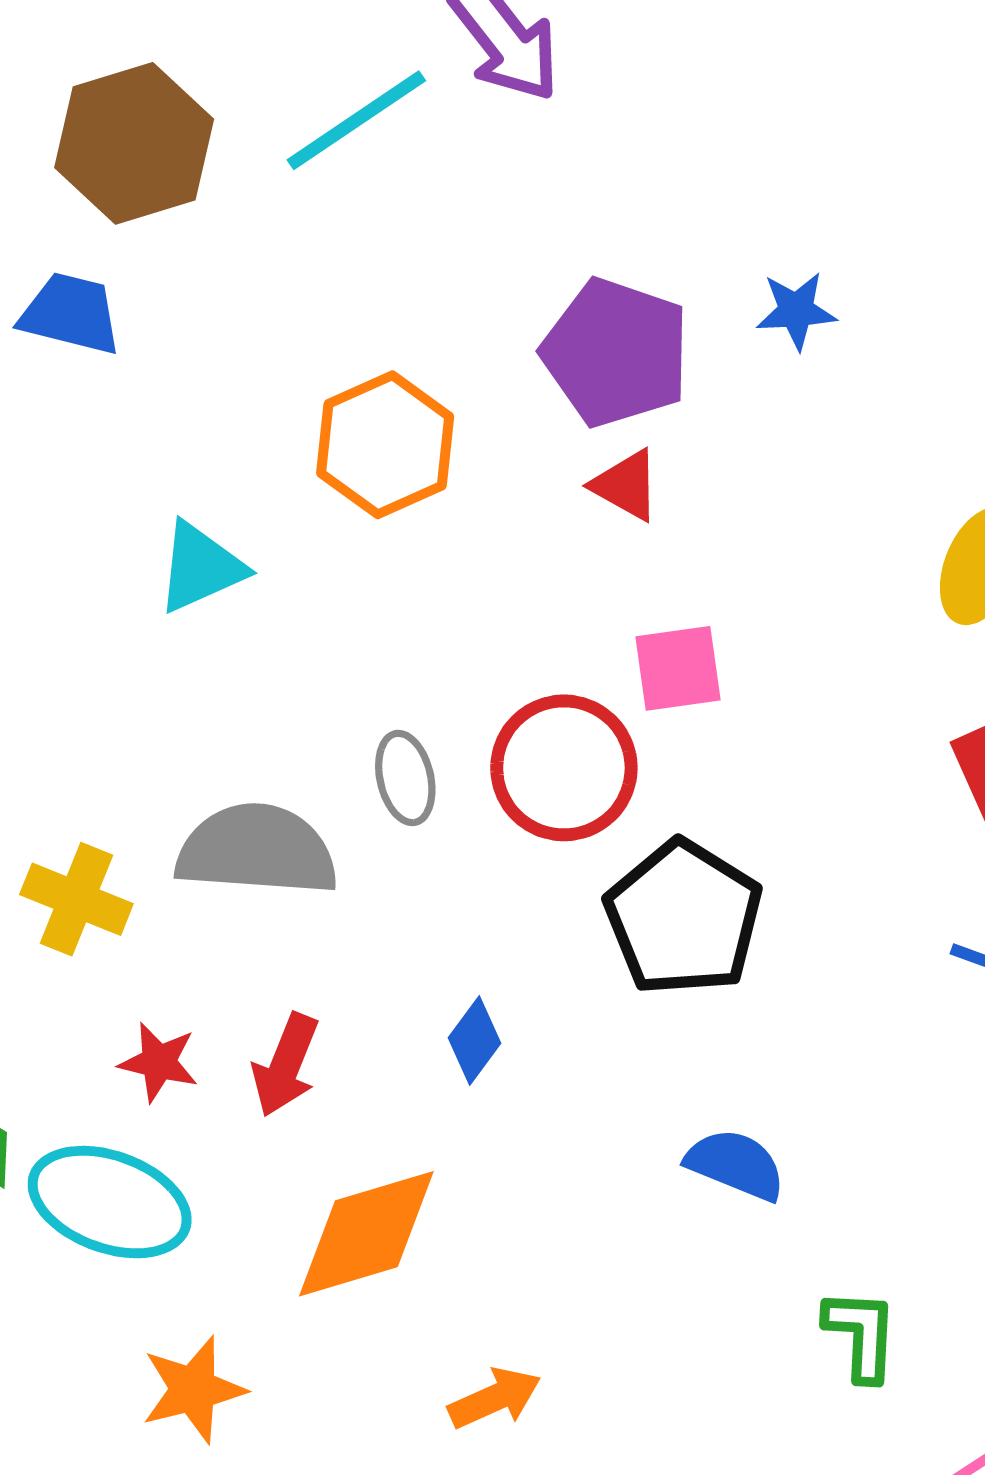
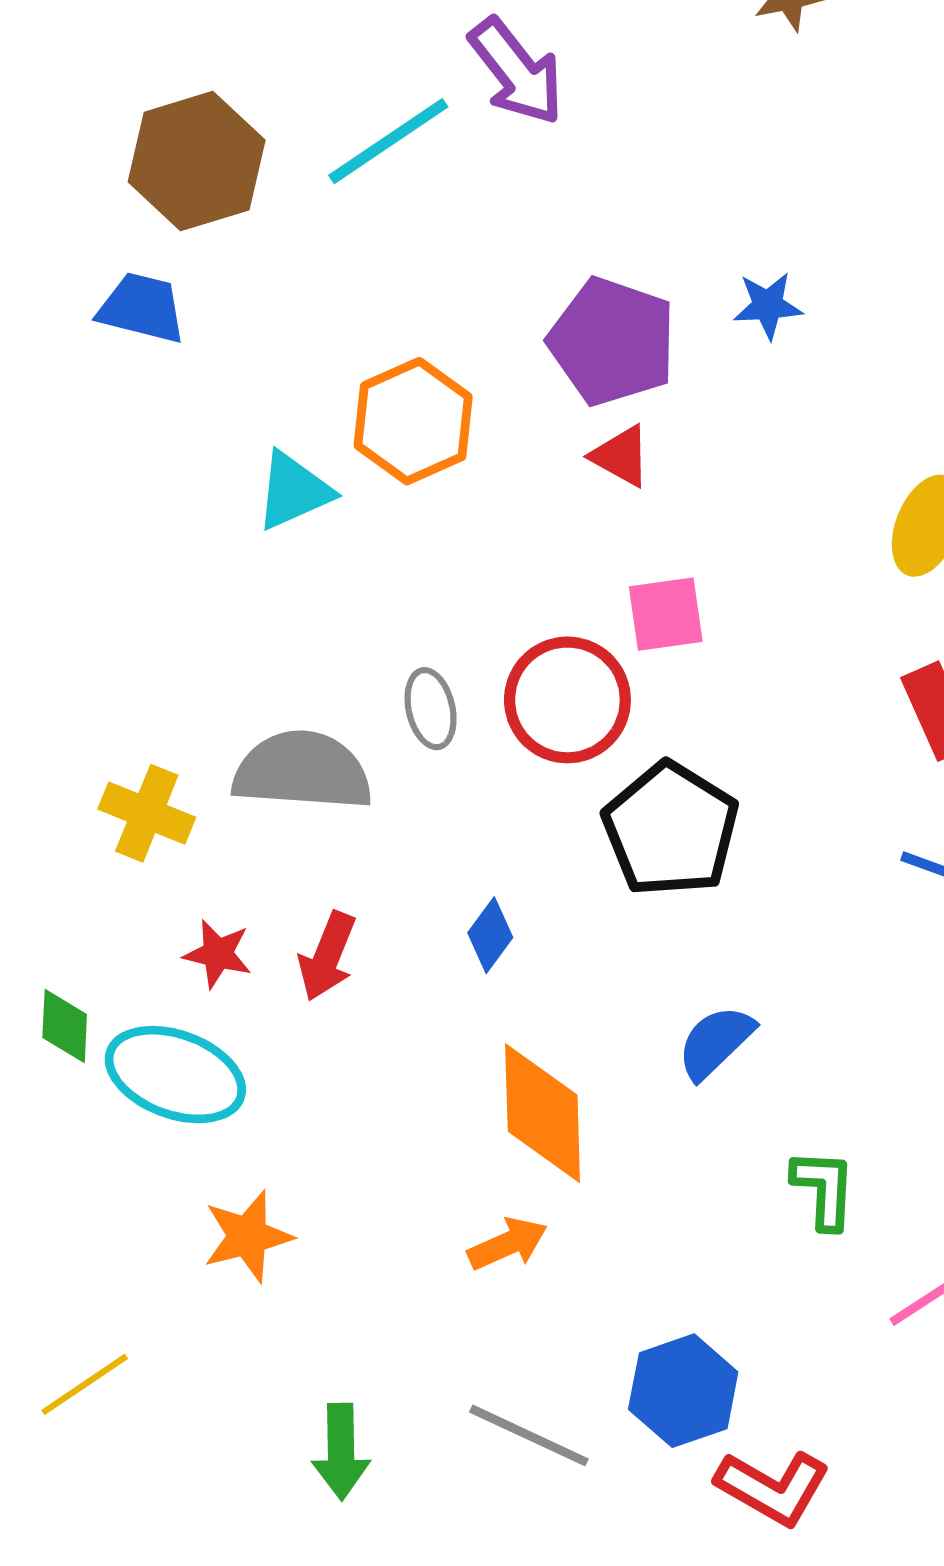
cyan triangle: (200, 567) -> (294, 491), moved
blue semicircle: (736, 1165) -> (716, 1042), turned -66
orange diamond: (366, 1234) -> (543, 1113), moved, turned -75

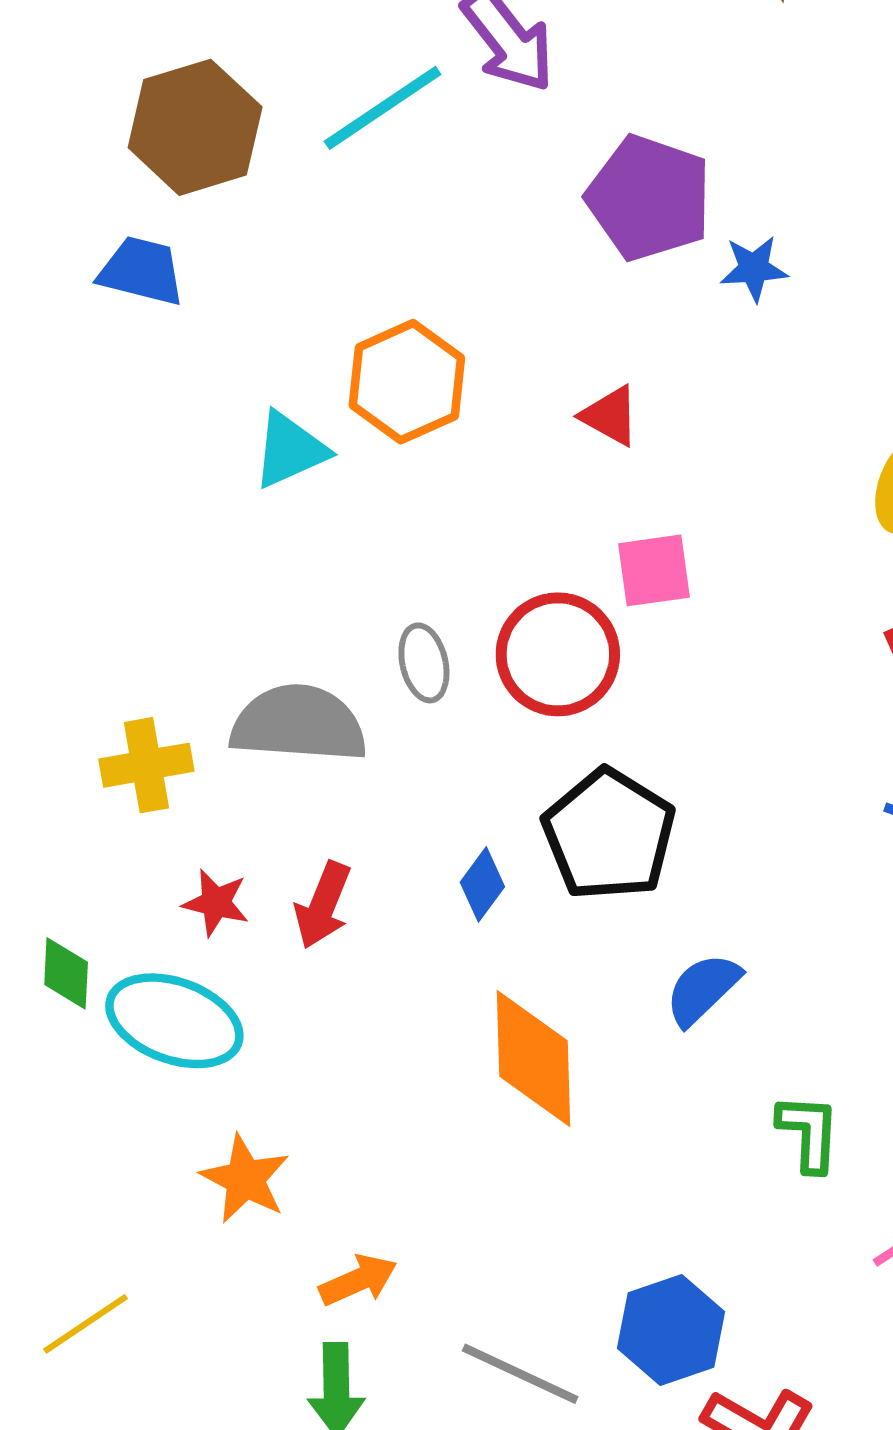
purple pentagon: (612, 342) -> (649, 198), moved
yellow cross: (147, 813) -> (146, 765), turned -32
black pentagon: (671, 829) -> (609, 835), moved
orange star: (248, 1236) -> (245, 1179), turned -30
orange arrow: (508, 1244) -> (358, 1280), moved

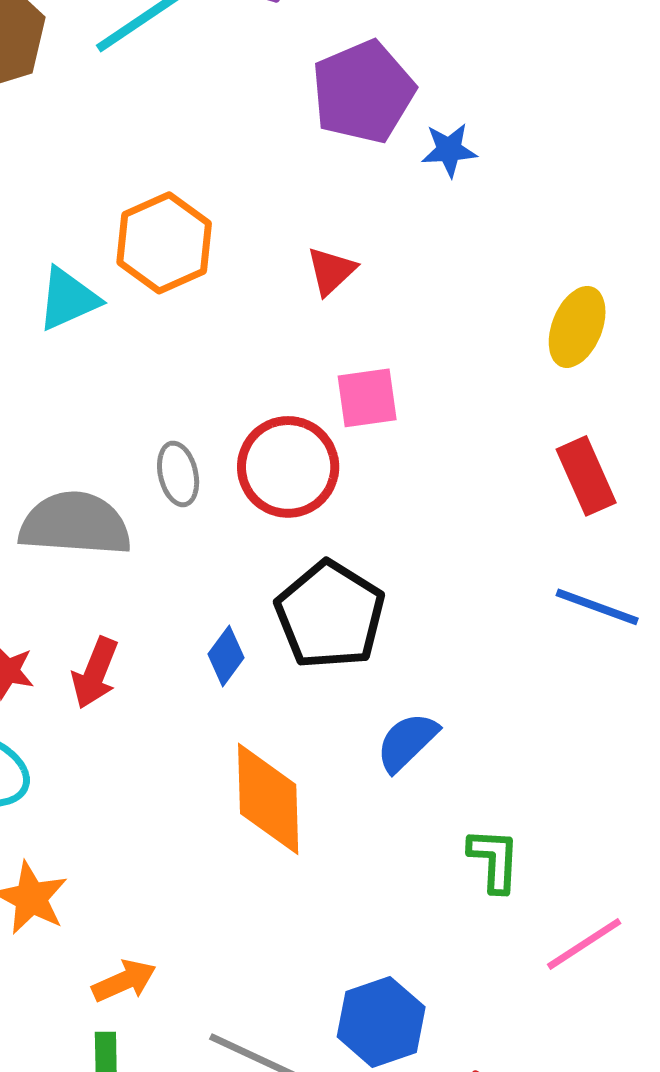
purple pentagon: (649, 198) -> (363, 92), turned 30
red triangle: (610, 416) -> (331, 271), turned 48

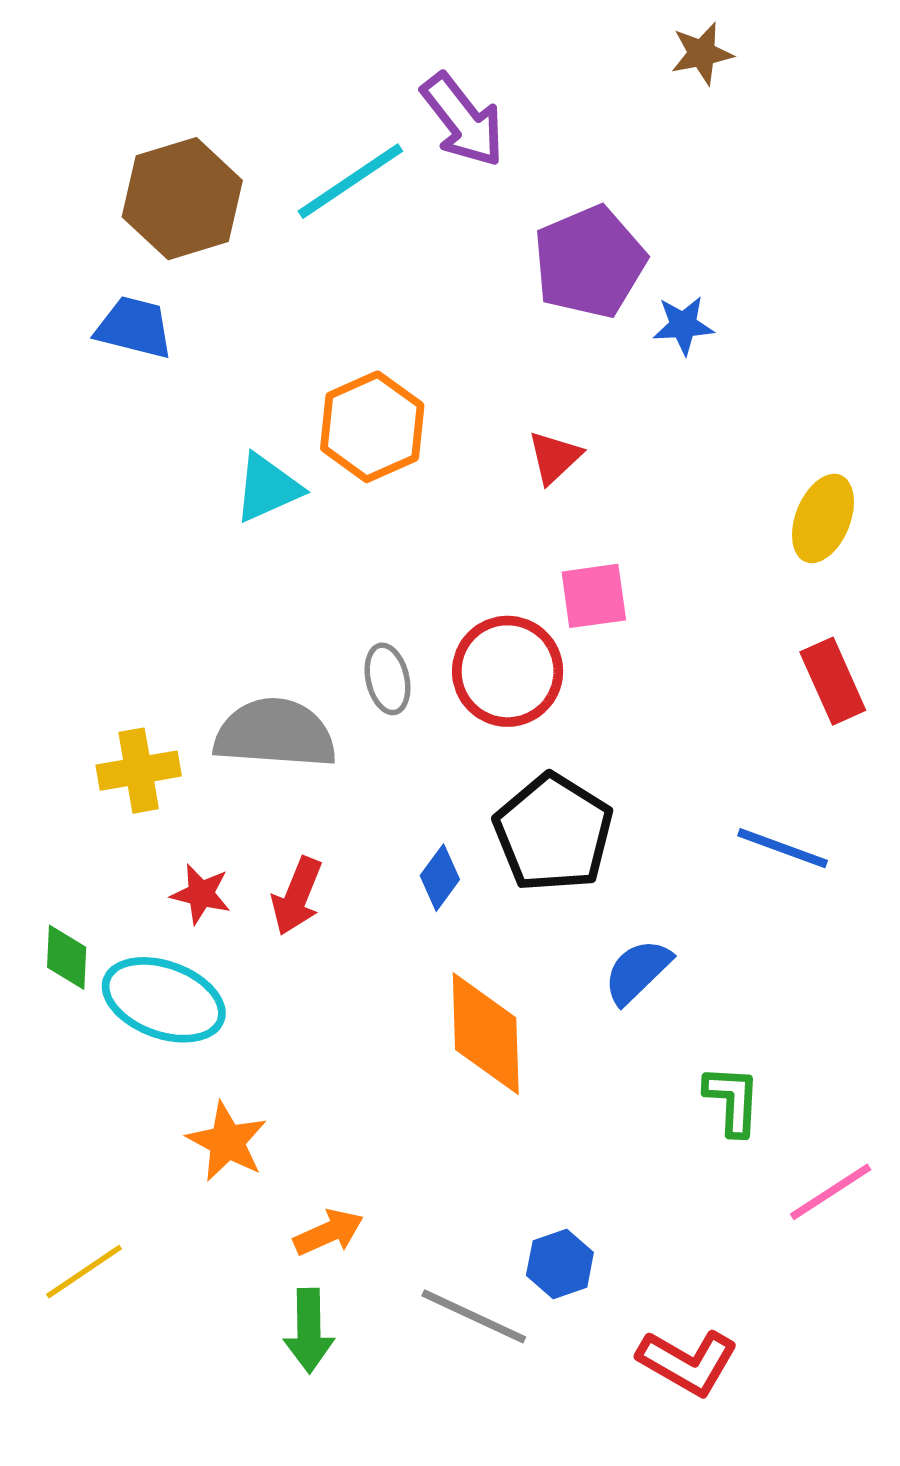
blue line: (597, 607) -> (783, 848), moved
blue hexagon: (381, 1022) -> (560, 1264), moved, size x0.7

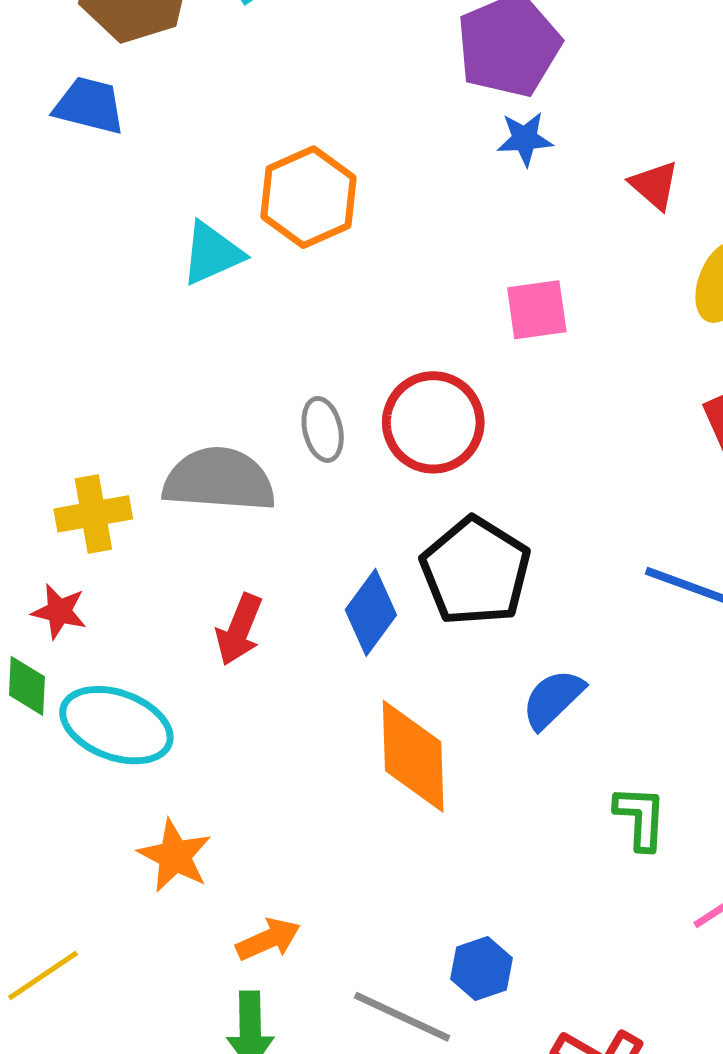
blue star: (683, 325) -> (525, 139), moved
red triangle: (554, 457) -> (654, 185), moved, turned -36
pink square: (594, 596) -> (537, 310), moved
blue diamond: (440, 878) -> (371, 612), size x1.4
red star: (201, 894) -> (59, 611), moved

